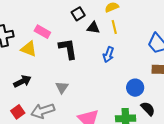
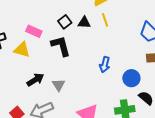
black square: (78, 14) -> (65, 22), moved
blue arrow: (108, 55) -> (105, 65), moved
black arrow: (22, 81) -> (35, 80), moved

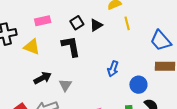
yellow line: (105, 20) -> (127, 23), moved
black triangle: (84, 23) -> (96, 25), turned -40
pink rectangle: (34, 31) -> (43, 21), moved, turned -42

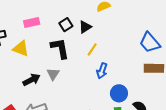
yellow line: (127, 23) -> (92, 49), moved, turned 48
gray triangle: (65, 85) -> (53, 74), moved
blue circle: (138, 85) -> (119, 93), moved

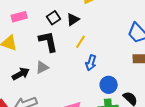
gray triangle: (53, 74) -> (42, 67), turned 32

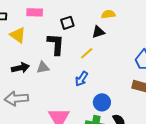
black triangle: (73, 19) -> (98, 32), moved
blue arrow: (91, 63) -> (81, 79), moved

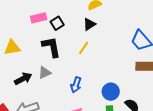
pink rectangle: (35, 12) -> (39, 18), moved
yellow triangle: (18, 35) -> (12, 48), turned -30
blue arrow: (81, 79) -> (76, 85), moved

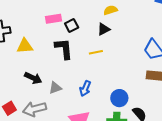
yellow line: (84, 48) -> (96, 52), turned 40
gray triangle: (45, 73) -> (55, 88), moved
black arrow: (23, 79) -> (33, 78), turned 48

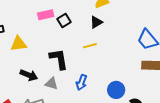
black L-shape: (64, 49) -> (59, 59), moved
gray triangle: (55, 88) -> (51, 84), turned 40

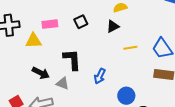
pink rectangle: (46, 15) -> (50, 24), moved
yellow line: (90, 46) -> (130, 48), moved
blue arrow: (81, 82) -> (100, 76), moved

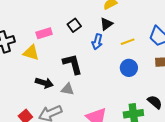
yellow triangle: (33, 41) -> (31, 53), turned 30
blue arrow: (100, 76) -> (97, 42), moved
blue circle: (126, 96) -> (129, 68), moved

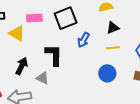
black triangle: (106, 24) -> (113, 28), moved
black square: (74, 25) -> (66, 18), size x1.6
black arrow: (44, 83) -> (22, 66), turned -96

